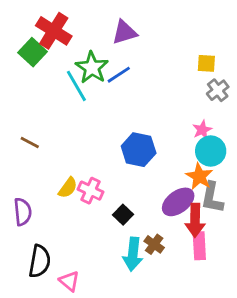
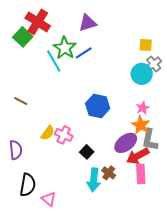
pink star: (202, 130) -> (143, 108), moved
cyan circle: (211, 151) -> (142, 74), moved
red arrow: (195, 220) -> (138, 156), turned 60

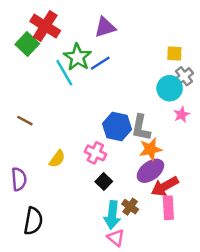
pink star: (143, 108) -> (182, 115), moved
orange star: (141, 125) -> (150, 149), moved, turned 30
pink cross: (64, 135) -> (95, 153), moved
gray L-shape: (150, 140) -> (141, 128), moved
pink triangle: (49, 199) -> (116, 238), moved

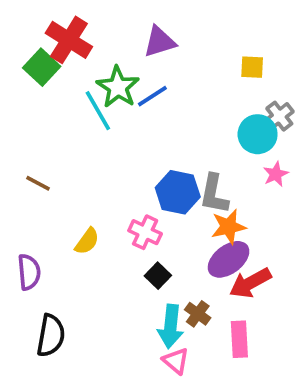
yellow square: (174, 54) -> (252, 67), moved
pink rectangle: (168, 208) -> (239, 339), moved

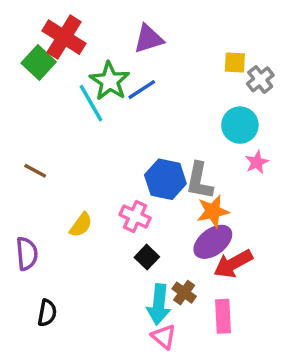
gray cross: (279, 116) -> (260, 79), moved
black semicircle: (51, 336) -> (47, 313), size x0.7

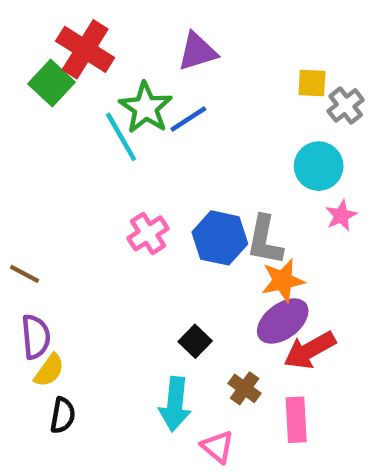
brown line: (35, 171) -> (24, 274), moved
pink cross: (135, 216) -> (148, 233), moved, turned 32
yellow semicircle: (81, 225) -> (49, 370), moved
cyan arrow: (159, 304) -> (175, 404), moved

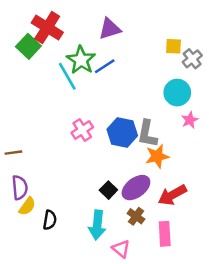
brown line: (24, 274) -> (13, 153), turned -36
purple ellipse: (283, 321) -> (136, 188), moved
black semicircle: (63, 415) -> (50, 220), moved

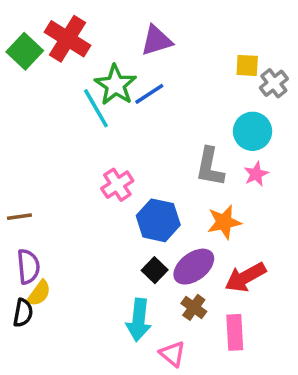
green square: (28, 46) -> (25, 51), moved
pink star: (190, 120) -> (256, 174), moved
blue hexagon: (122, 133) -> (158, 220), moved
gray L-shape: (147, 134) -> (210, 167), moved
black semicircle: (50, 220) -> (23, 313), moved

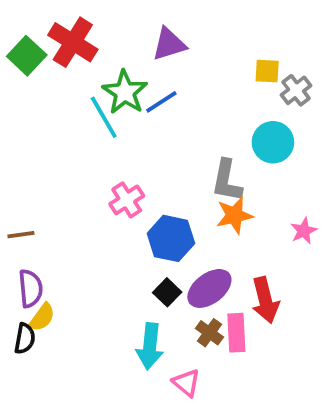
pink star: (256, 174) -> (304, 231), moved
orange star: (224, 222) -> (234, 215), moved
red arrow: (245, 277) -> (265, 300), turned -75
pink rectangle: (235, 332) -> (236, 333), moved

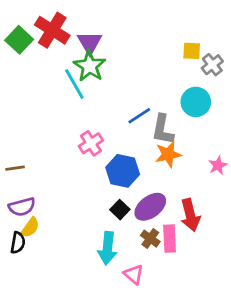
purple triangle: (169, 44) -> (90, 43), moved, turned -44
blue line: (161, 102) -> (139, 116), moved
purple semicircle: (31, 288) -> (22, 207), turned 80

